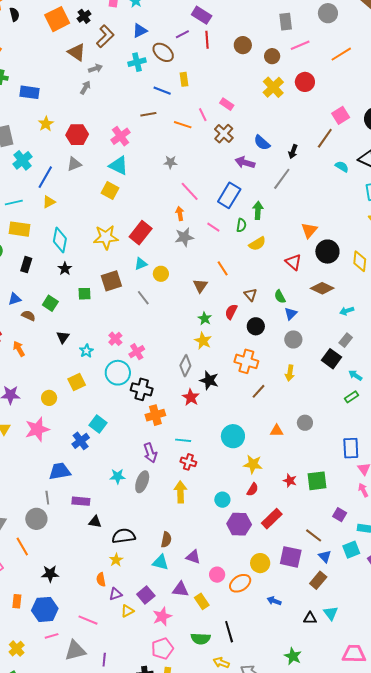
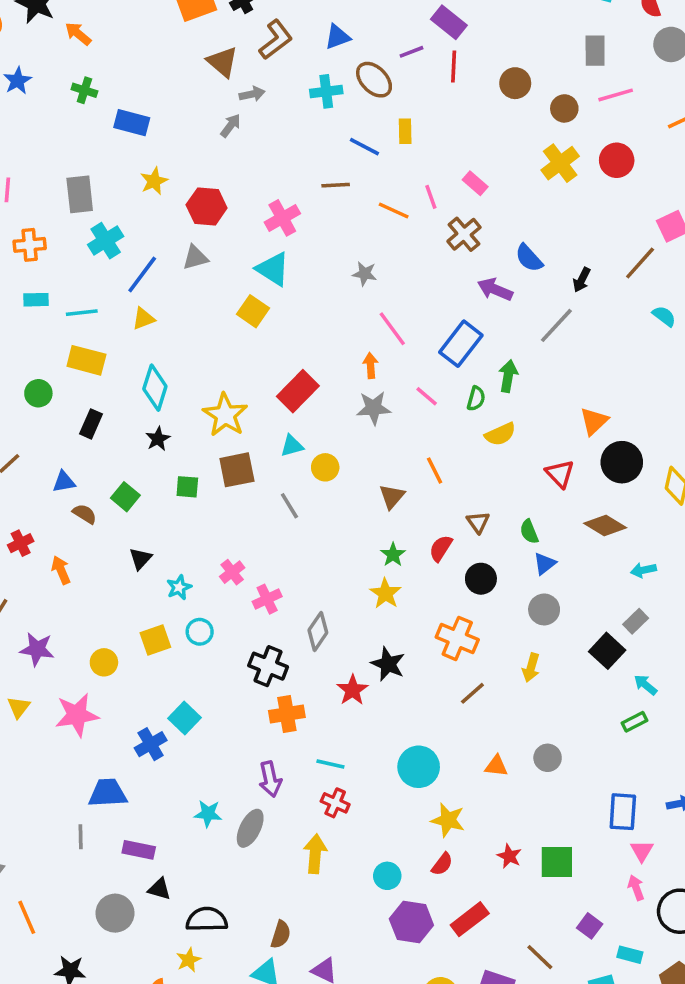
yellow star: (106, 237) -> (225, 415), moved, turned 30
gray diamond: (185, 366) -> (318, 631), moved
cyan circle: (118, 373) -> (200, 632), moved, size x0.6
gray circle: (36, 519) -> (115, 913), moved

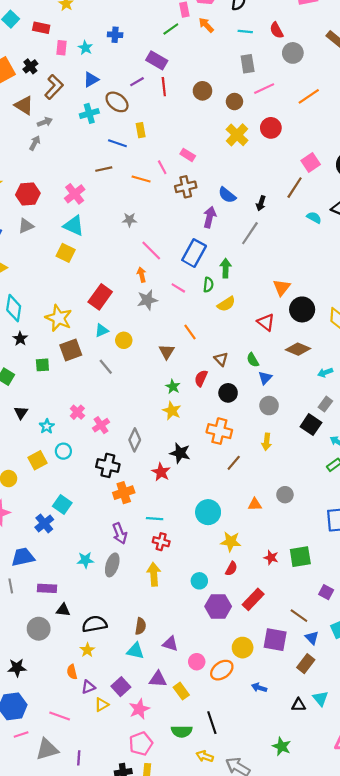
brown cross: (464, 234) -> (186, 187), turned 36
purple arrow: (495, 289) -> (210, 217), turned 90

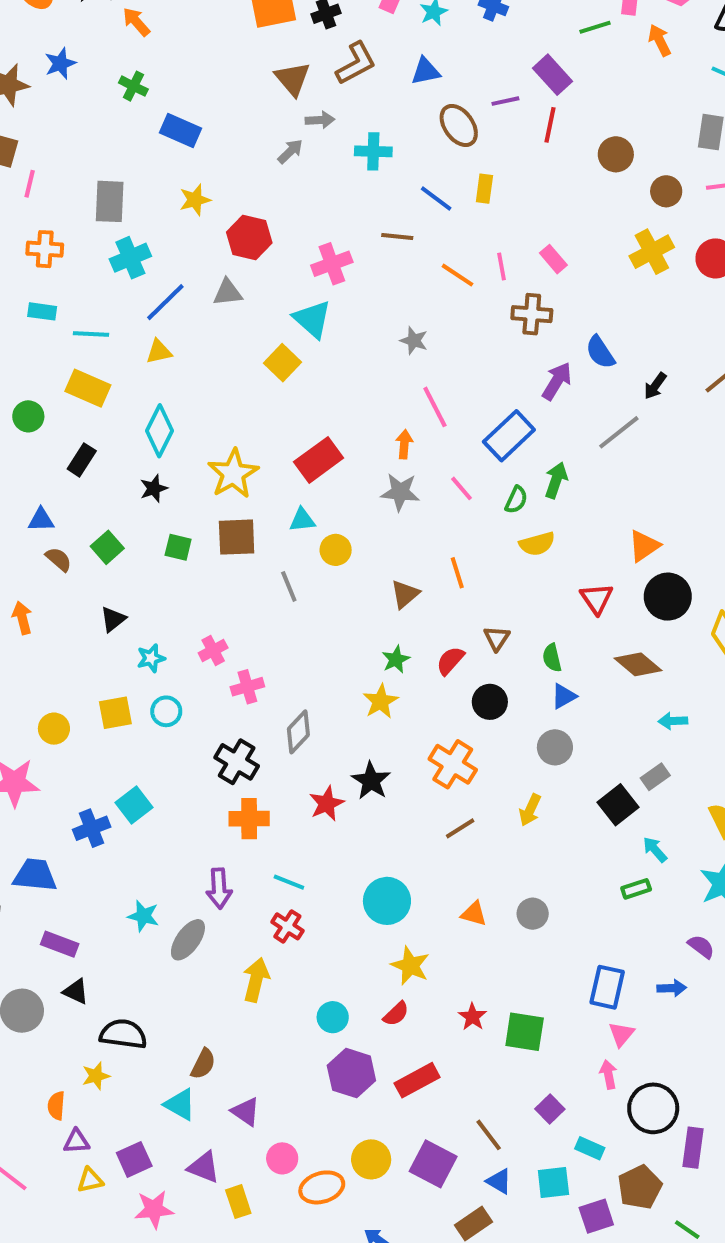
cyan cross: (89, 113) -> (373, 151), moved
blue triangle: (312, 638) -> (499, 1181), turned -32

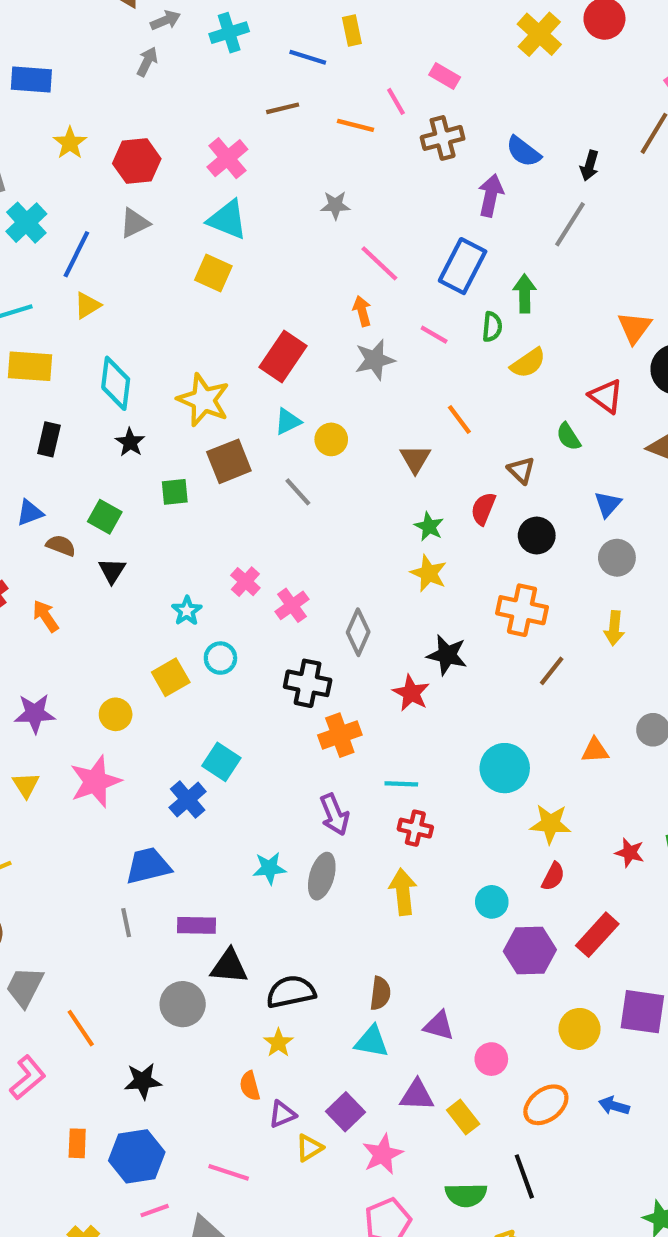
black triangle: (113, 619) -> (112, 571), moved
green semicircle: (552, 658) -> (568, 437), moved
black triangle: (76, 991) -> (229, 966), size x1.4
orange ellipse: (322, 1187) -> (546, 1105), moved

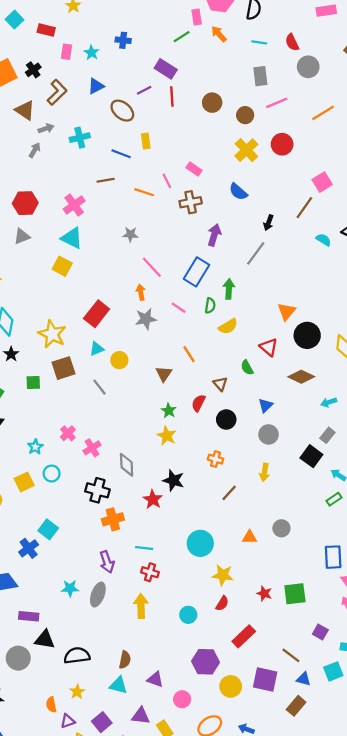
blue semicircle: (523, 152) -> (238, 192), moved
orange cross: (522, 610) -> (216, 459), size x0.6
gray diamond: (358, 632) -> (127, 465), turned -30
purple hexagon: (530, 951) -> (206, 662), moved
yellow star: (278, 1043) -> (77, 692), moved

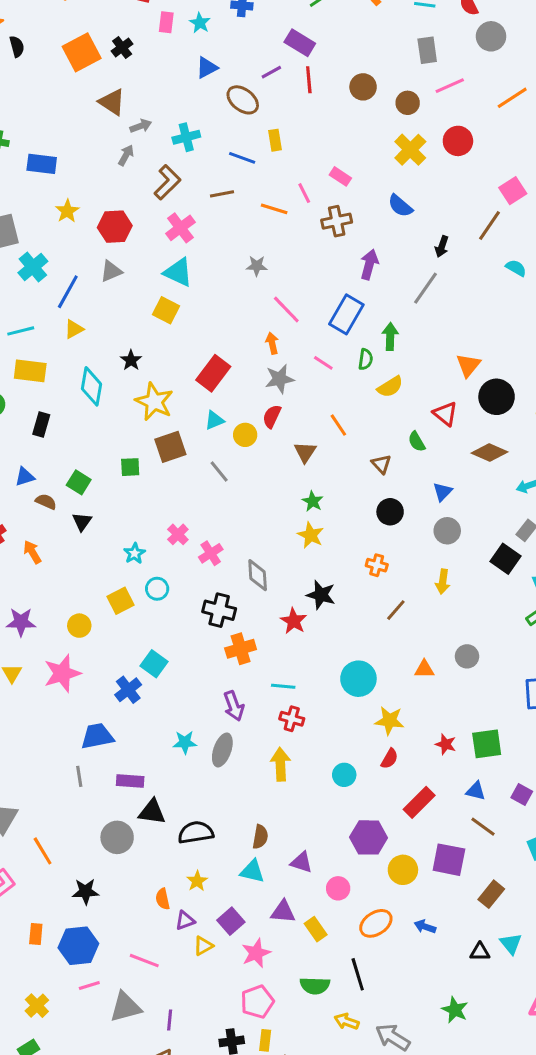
brown L-shape: (57, 92) -> (167, 182), moved
black star: (11, 354) -> (131, 360), moved
red semicircle: (198, 403) -> (272, 416), moved
blue triangle: (304, 679) -> (476, 791), moved

